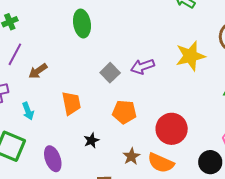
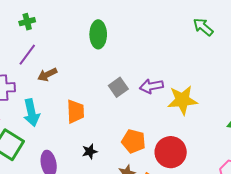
yellow star: (190, 56) -> (182, 100), moved
cyan arrow: (28, 111) -> (31, 113), size x1.5
orange pentagon: (124, 112) -> (134, 141), moved

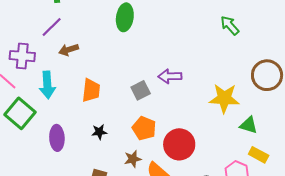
gray square: (118, 87) -> (141, 90), moved
yellow star: (182, 100) -> (224, 98), moved

